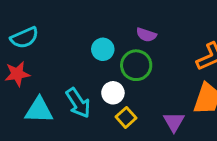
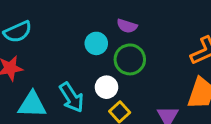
purple semicircle: (146, 35) -> (127, 26), moved

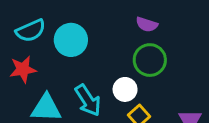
cyan circle: (96, 43) -> (71, 40), moved, size x1.4

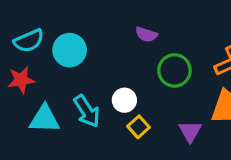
green circle: (150, 60) -> (174, 70), moved

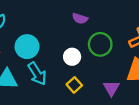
cyan circle: (70, 50) -> (27, 47), moved
white circle: (124, 100) -> (72, 57), moved

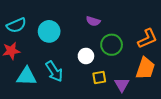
cyan circle: (27, 47) -> (49, 31), moved
yellow square: (74, 85) -> (99, 77), moved, turned 32

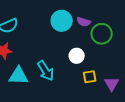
cyan circle: (49, 31) -> (62, 21), moved
green circle: (112, 45) -> (102, 34), moved

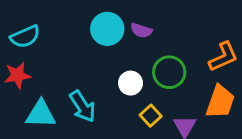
green circle: (102, 34) -> (169, 72), moved
yellow square: (90, 77) -> (151, 116), turned -32

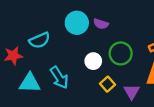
cyan semicircle: (25, 37) -> (40, 40), moved

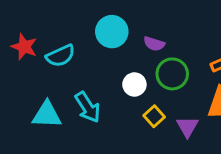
purple semicircle: (101, 24) -> (154, 44), moved
red star: (13, 56) -> (24, 47), moved, turned 30

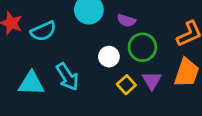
purple triangle: (187, 127) -> (152, 81), moved

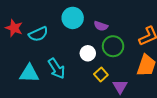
purple triangle: (152, 81) -> (120, 87), moved

